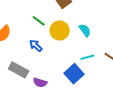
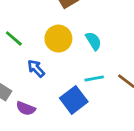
green line: (39, 21) -> (14, 38), moved
blue arrow: (36, 46) -> (36, 68), moved

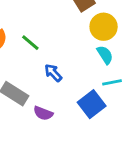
yellow circle: (58, 39) -> (104, 27), moved
cyan semicircle: (93, 41) -> (105, 55), moved

